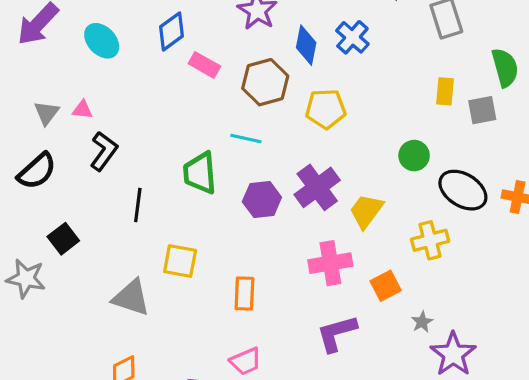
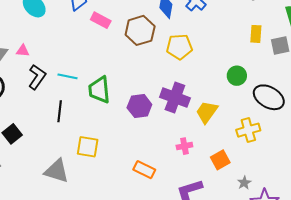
cyan line: (246, 138) -> (68, 76), moved
purple cross: (317, 187) -> (175, 98), turned -32
pink cross: (330, 263) -> (184, 146), size x0.6
orange rectangle: (244, 294) -> (144, 170), moved, turned -65

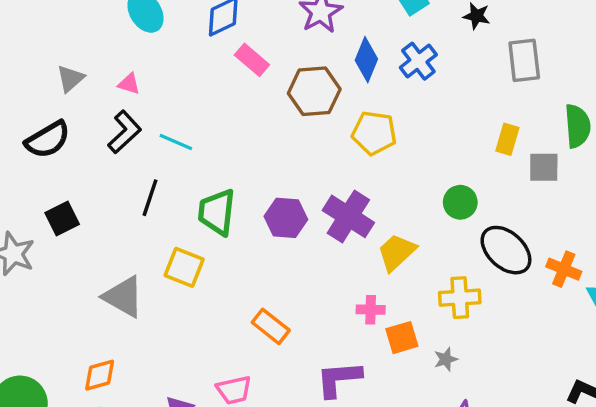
pink triangle: (23, 51) -> (129, 84), moved
green trapezoid: (99, 90) -> (217, 212), moved
pink cross: (184, 146) -> (371, 310), moved
gray star: (244, 183) -> (446, 359), moved

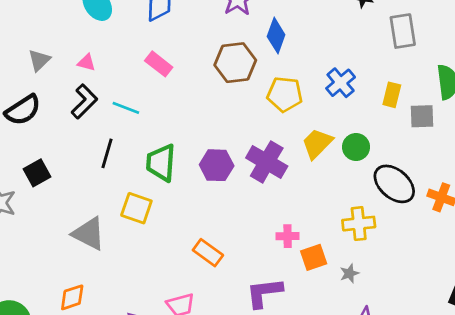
pink rectangle: (252, 60) -> (159, 64), moved
blue cross: (418, 61) -> (341, 83), moved
yellow trapezoid: (397, 252) -> (317, 143), moved

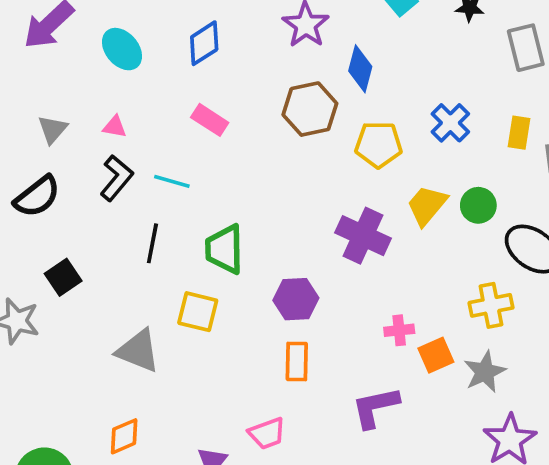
purple hexagon: (217, 165) -> (296, 299), moved
orange rectangle: (208, 253) -> (297, 361), turned 60
gray star: (349, 273) -> (485, 372), size x1.6

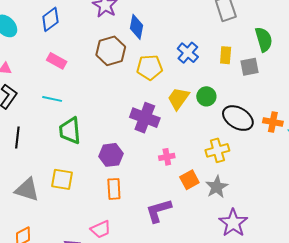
cyan line: (172, 181) -> (52, 99), moved
black line: (152, 243) -> (17, 137), moved
yellow square: (198, 312) -> (62, 179), moved
pink cross: (399, 330) -> (167, 157), moved

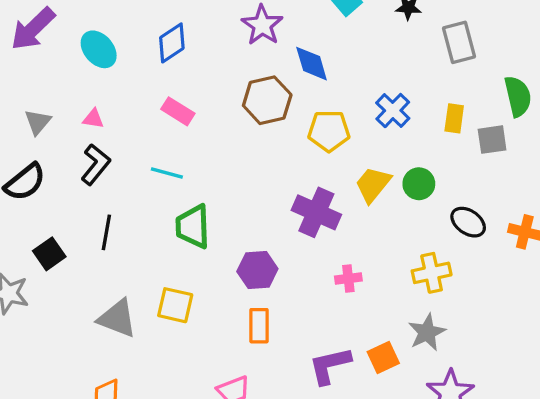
blue diamond: (137, 27) -> (312, 64), turned -30
black ellipse: (238, 118) -> (468, 222), size x0.7
orange square: (189, 180) -> (383, 357), moved

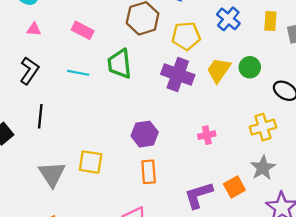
pink triangle: (93, 119) -> (34, 29), moved
purple cross: (316, 212) -> (178, 75), moved
green trapezoid: (193, 226) -> (120, 64), moved
gray triangle: (117, 318) -> (52, 174), turned 40

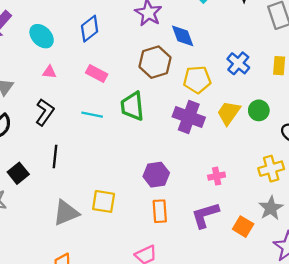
gray triangle: (52, 174) -> (66, 213), turned 40
orange square: (234, 187) -> (243, 227), turned -30
purple L-shape: (199, 195) -> (205, 215), moved

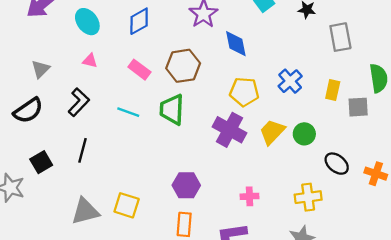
brown hexagon: (155, 62) -> (183, 66), moved

